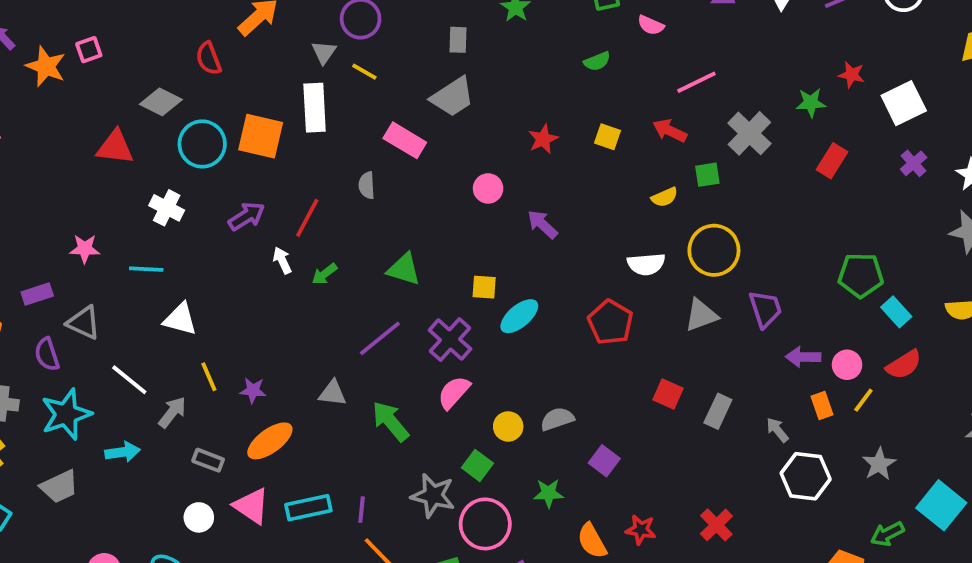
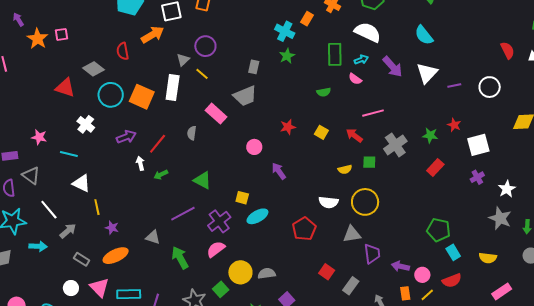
purple trapezoid: (765, 309) -> (372, 254), moved
yellow line: (209, 377) -> (97, 207), moved
yellow circle: (508, 426) -> (240, 272), size x1.5

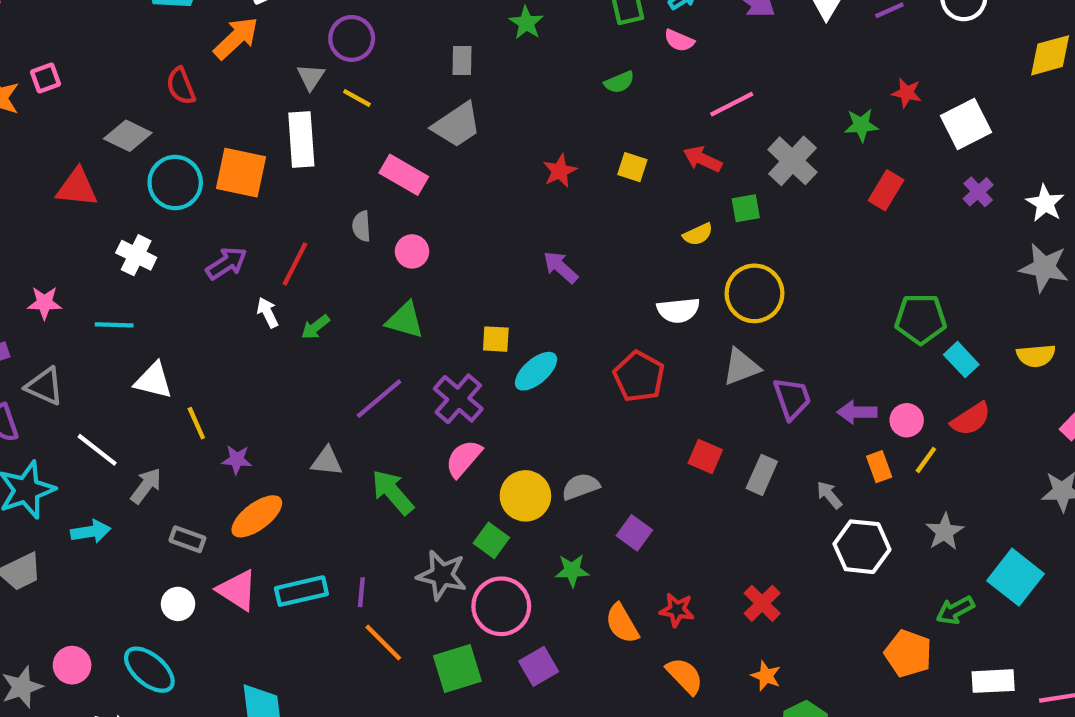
pink circle: (254, 147) -> (412, 251), moved

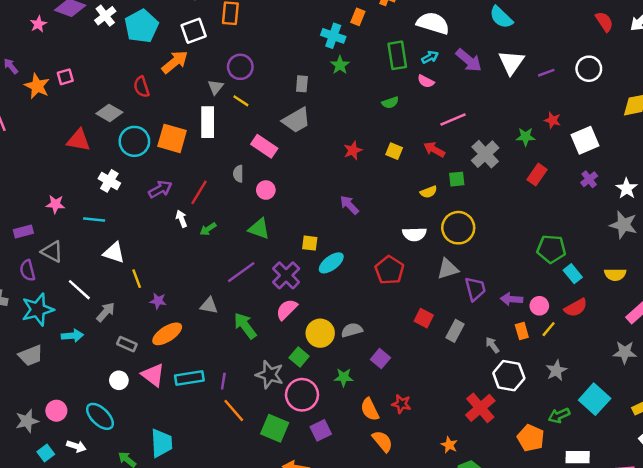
red cross: (762, 603) -> (480, 408), moved, size x1.4
green square: (457, 668) -> (275, 428), turned 36
orange semicircle: (685, 676) -> (382, 441), moved

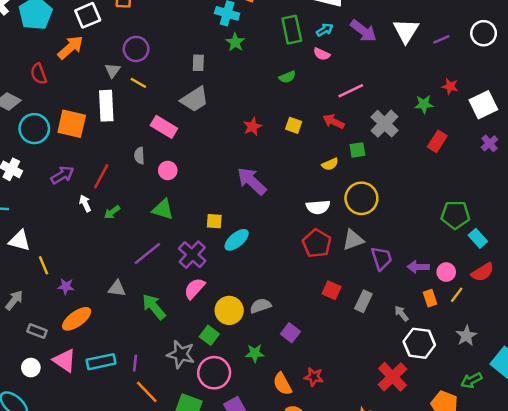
purple arrow: (349, 205) -> (252, 181), size x1.5
red pentagon: (389, 270) -> (317, 243), moved

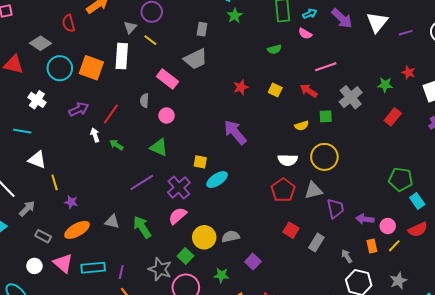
green arrow: (112, 212) -> (116, 145), turned 64
gray triangle: (117, 288) -> (112, 222), moved

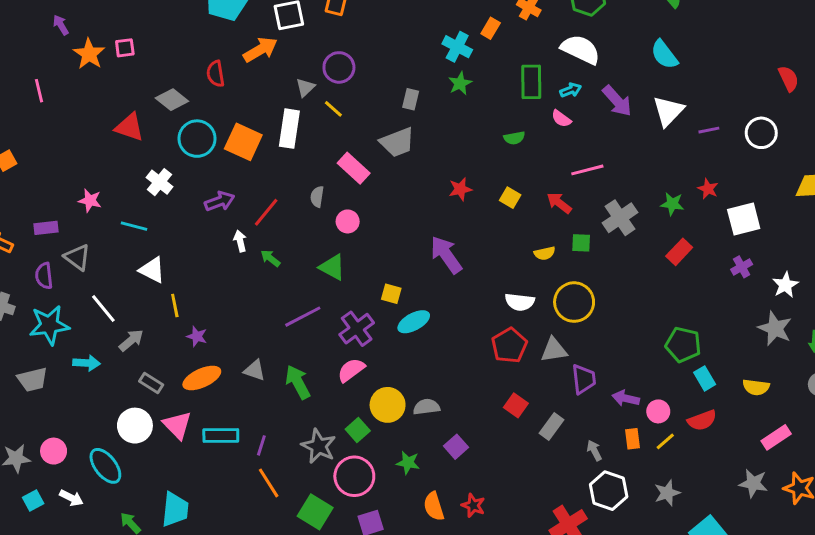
white circle: (34, 266) -> (135, 426), size x1.5

